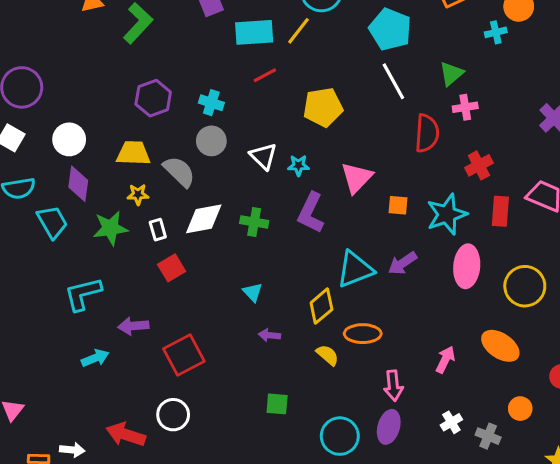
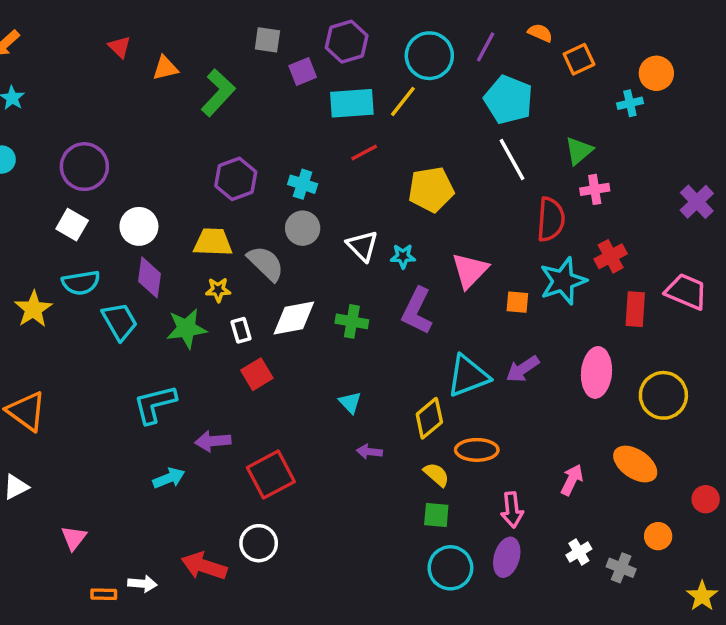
cyan star: (447, 214) -> (563, 281), moved
green square: (277, 404) -> (436, 515), moved

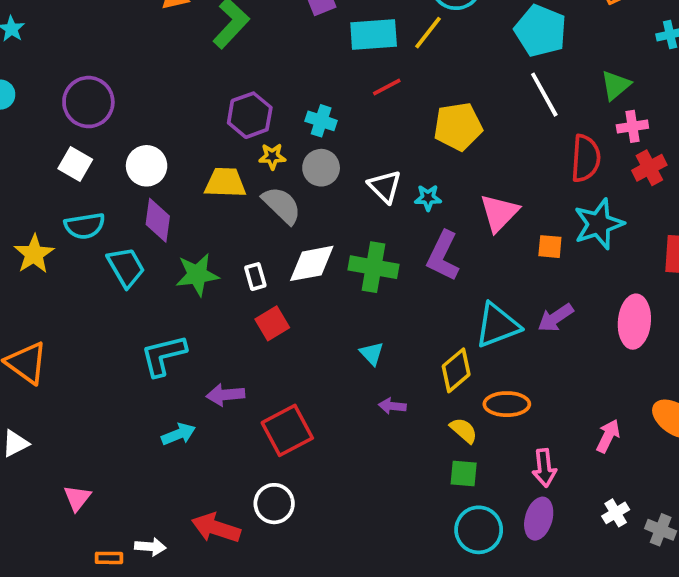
red cross: (611, 256) -> (649, 168), moved
yellow star: (218, 290) -> (272, 156), moved
green cross: (352, 321) -> (374, 267), size x1.4

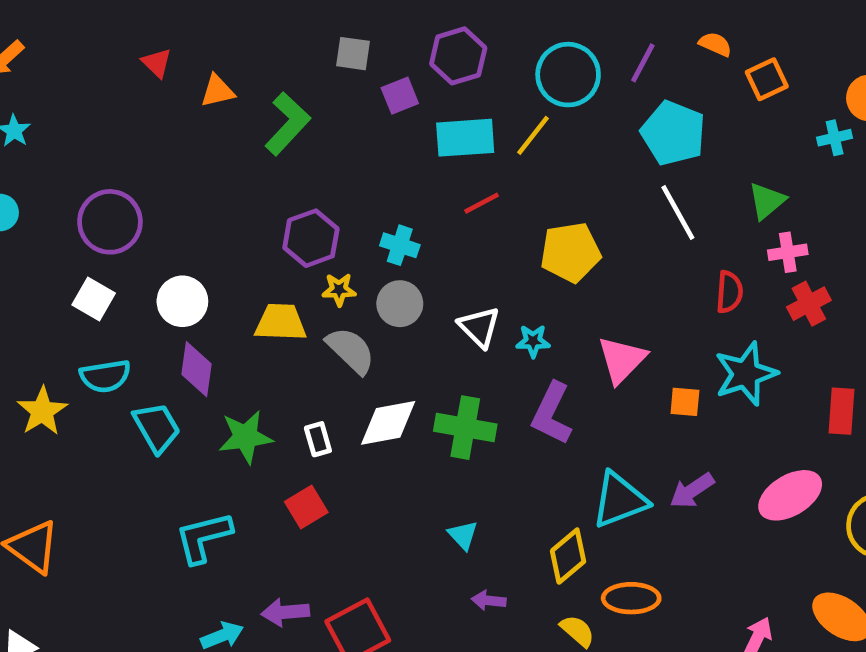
red semicircle: (586, 158) -> (729, 292), size x0.7
pink ellipse: (634, 322) -> (790, 495), turned 54
red square: (272, 323) -> (306, 507), moved
purple arrow: (225, 395) -> (285, 612), moved

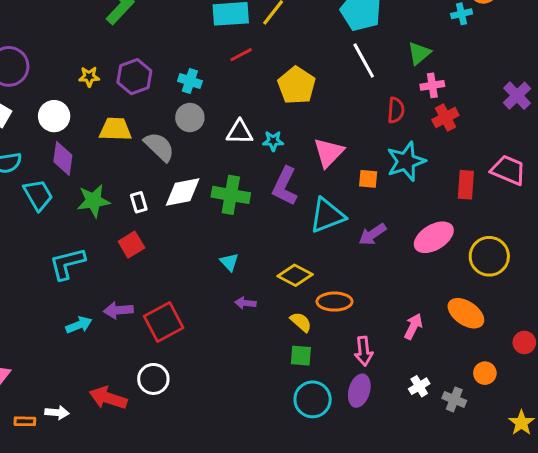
yellow pentagon: (570, 252) -> (297, 85), turned -30
yellow star: (339, 290) -> (89, 77), moved
white triangle: (479, 327) -> (240, 132), turned -44
cyan triangle: (620, 500) -> (327, 215), moved
yellow diamond: (568, 556) -> (295, 275), turned 68

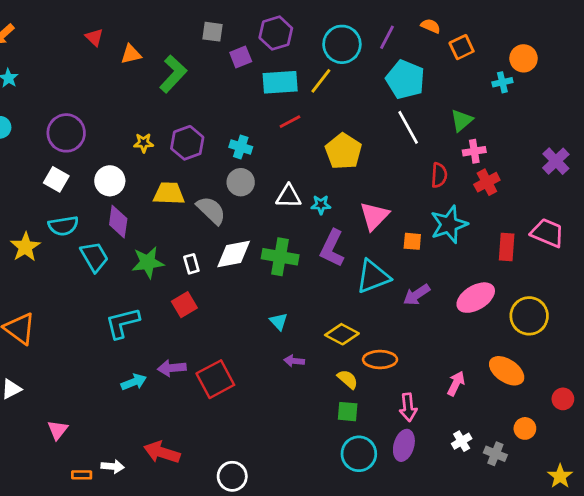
white circle: (153, 379) -> (232, 476), moved

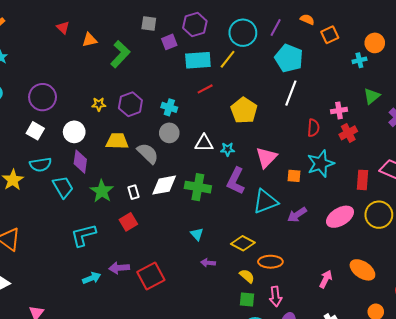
green triangle: (462, 120) -> (372, 96), moved
white line: (408, 127) -> (291, 93), turned 50
green star: (148, 262) -> (102, 191), turned -30
yellow circle: (529, 316) -> (379, 215), moved
pink arrow: (408, 407) -> (276, 296), moved

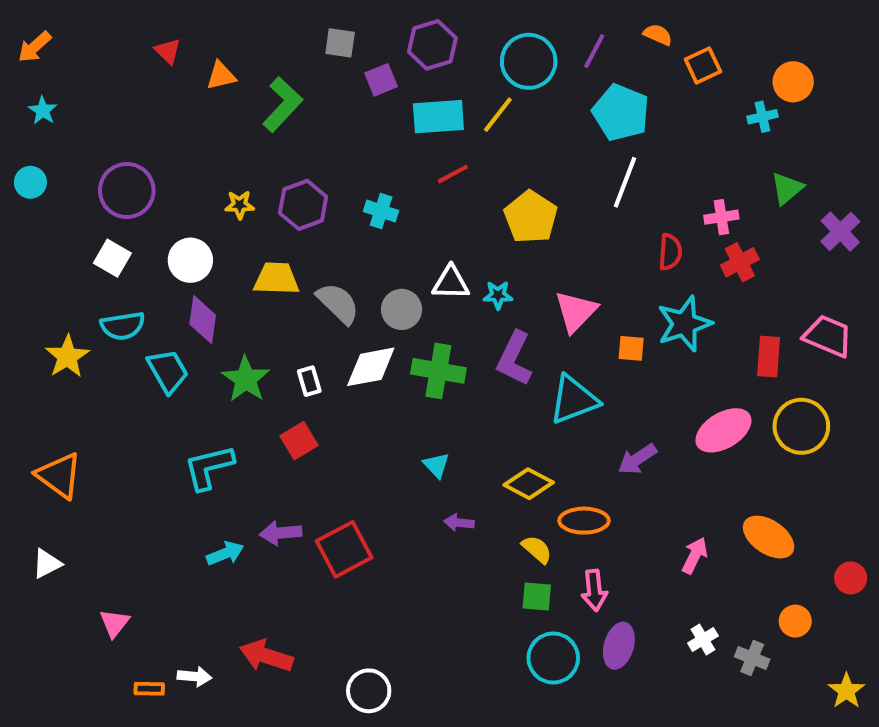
gray circle: (169, 133) -> (402, 309), moved
purple arrow: (297, 215) -> (637, 459), moved

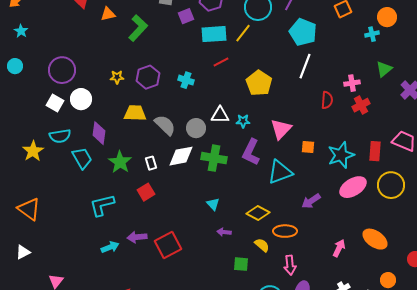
white circle: (190, 260) -> (81, 99), moved
cyan star: (684, 324) -> (341, 155), moved
green square: (537, 596) -> (241, 264), moved

